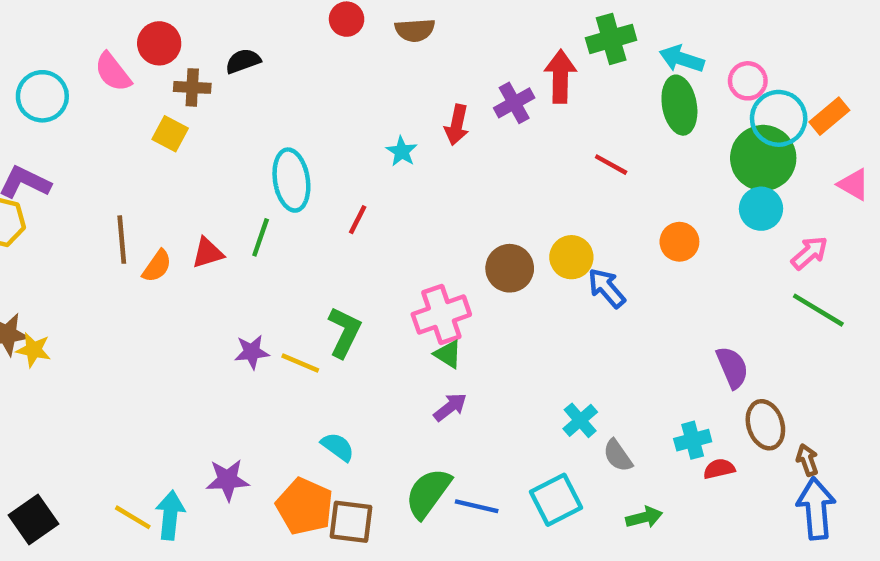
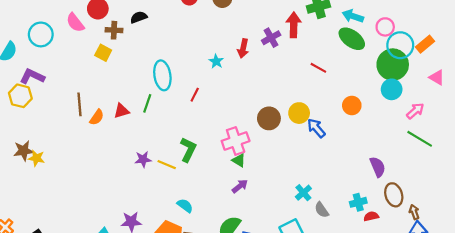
green ellipse: (679, 105) -> (352, 39), turned -44

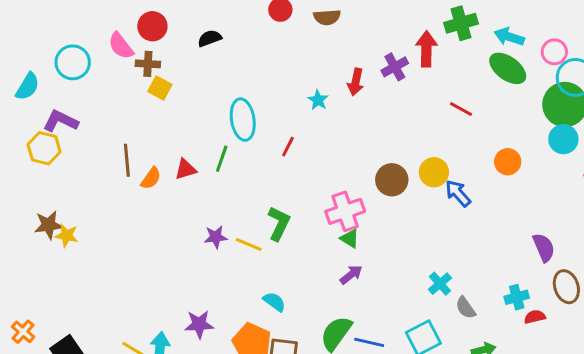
brown cross: (114, 30) -> (148, 64), moved

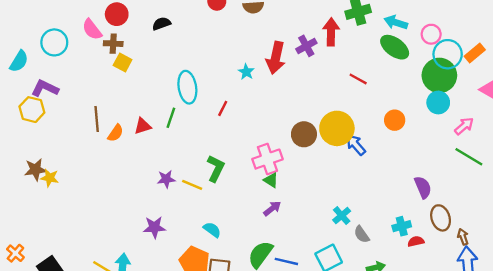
red arrow: (356, 82) -> (276, 58), size x1.5
yellow circle: (434, 172) -> (337, 128), size x1.5
purple star: (199, 324) -> (154, 227), moved

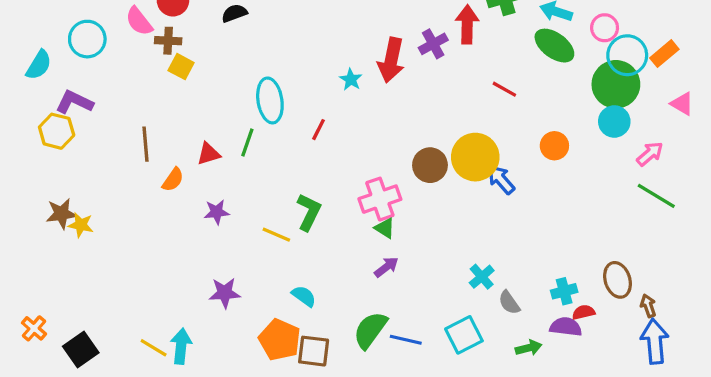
orange semicircle: (116, 133) -> (173, 180), moved
purple star: (166, 179) -> (217, 212), moved
purple semicircle: (423, 187) -> (566, 327), moved, turned -60

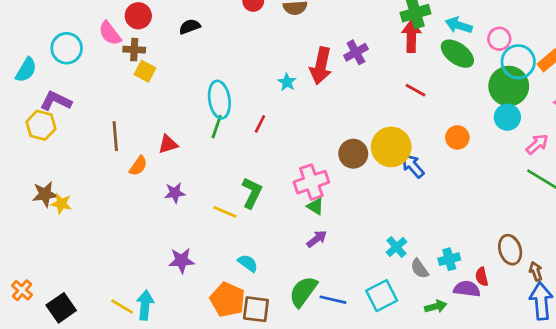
red arrow: (467, 25) -> (411, 36), moved
green line: (247, 143) -> (217, 127), moved
cyan cross: (564, 291) -> (449, 259), moved
red semicircle: (584, 312) -> (482, 277), turned -90

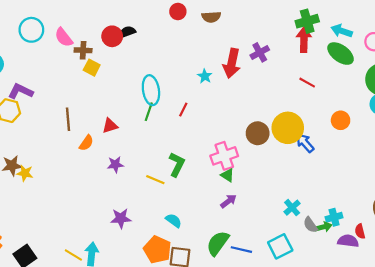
red circle: (138, 16) -> (112, 36), moved
cyan circle: (67, 48) -> (31, 30), moved
green arrow: (436, 306) -> (323, 227), moved

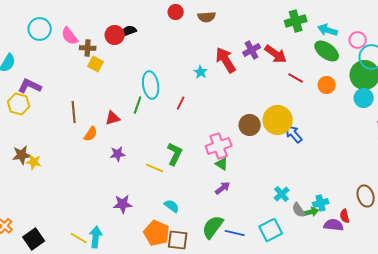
red arrow: (304, 40) -> (276, 54), moved, turned 125
red arrow: (232, 63) -> (226, 60), turned 136
green line: (149, 112) -> (138, 105), moved
orange circle: (341, 120) -> (327, 85), moved

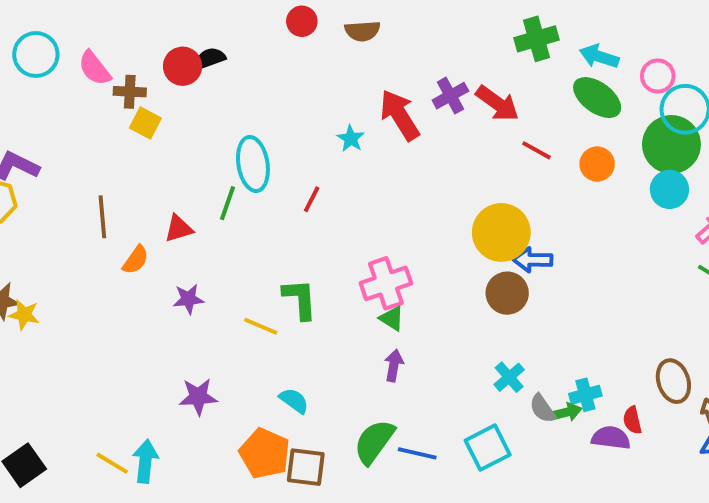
brown circle: (250, 125) -> (507, 293), moved
blue arrow: (294, 134) -> (533, 260), turned -48
green L-shape: (175, 154) -> (300, 299), turned -30
purple arrow: (223, 188) -> (394, 365), turned -42

